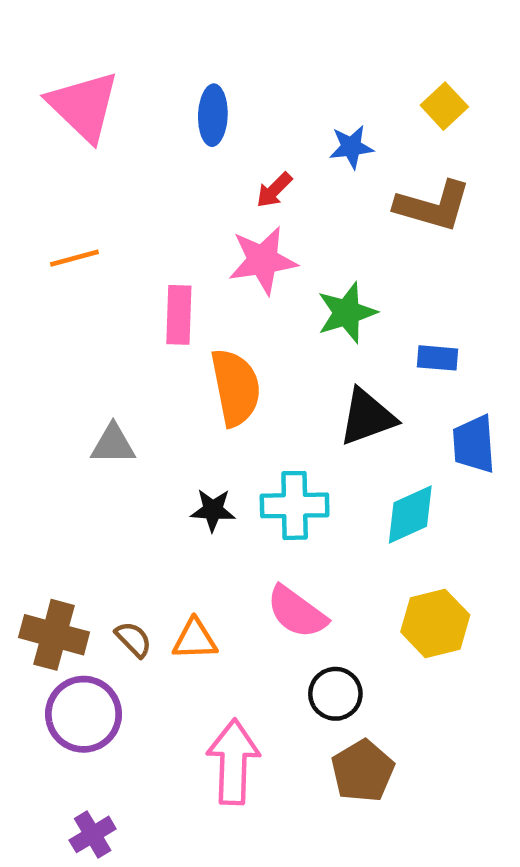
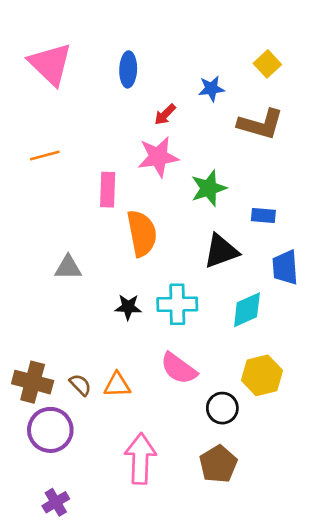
black circle: (335, 694) -> (222, 408), moved

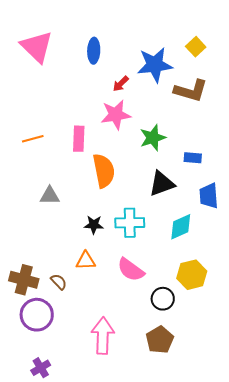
blue star: (211, 89) -> (155, 65), size x1.8
orange line: (45, 155) -> (33, 139), moved
orange triangle: (117, 385) -> (86, 261), moved

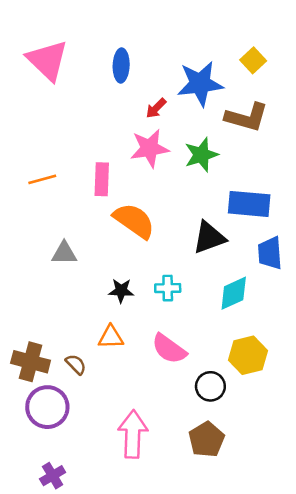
green star: (153, 138) -> (201, 155), moved
blue rectangle: (193, 158) -> (249, 204), size x1.8
orange semicircle: (104, 171) -> (134, 221), turned -44
cyan cross: (130, 223) -> (168, 288), size x0.7

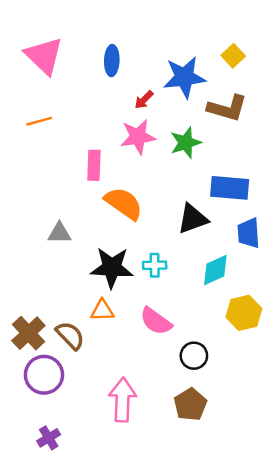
orange line: (42, 179) -> (39, 121), moved
black star: (121, 291) -> (112, 268), size x1.8
yellow hexagon: (248, 355) -> (244, 313), moved
brown cross: (31, 362) -> (28, 333), turned 32
brown semicircle: (76, 364) -> (70, 335), size x1.5

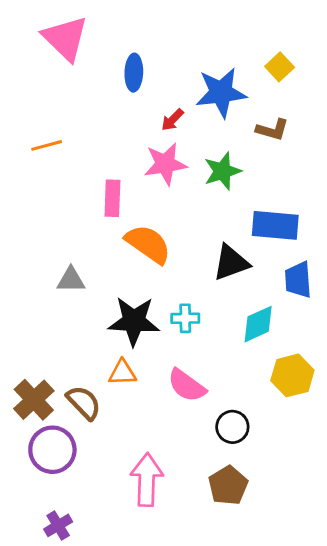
pink triangle: (44, 56) -> (65, 38), moved
brown L-shape: (227, 108) -> (272, 130), size x0.7

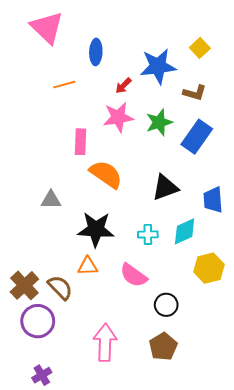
orange line: (47, 145) -> (64, 85), moved
blue rectangle: (275, 225) -> (197, 137), moved, turned -60
cyan cross: (185, 318) -> (148, 234), moved

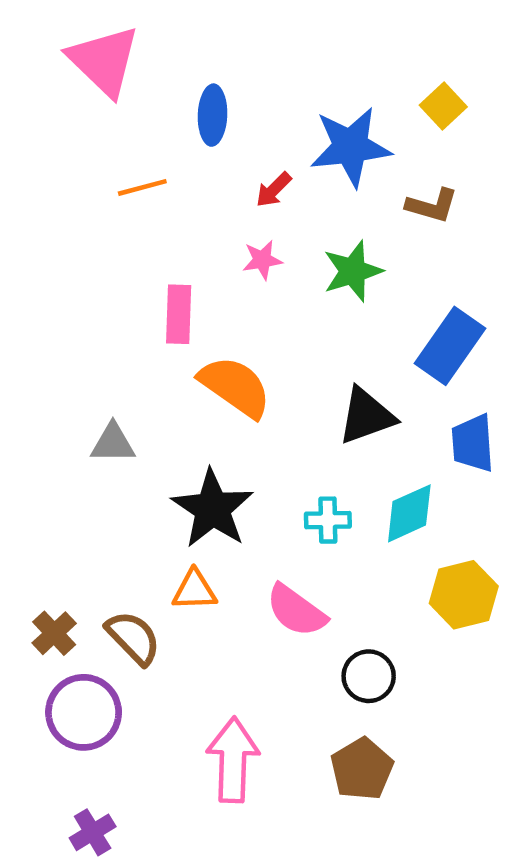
pink star: (118, 117) -> (262, 260), size x0.6
blue rectangle: (197, 137) -> (450, 346), moved
black star: (96, 229) -> (213, 509), turned 30
brown cross: (24, 285) -> (54, 633), size x0.7

